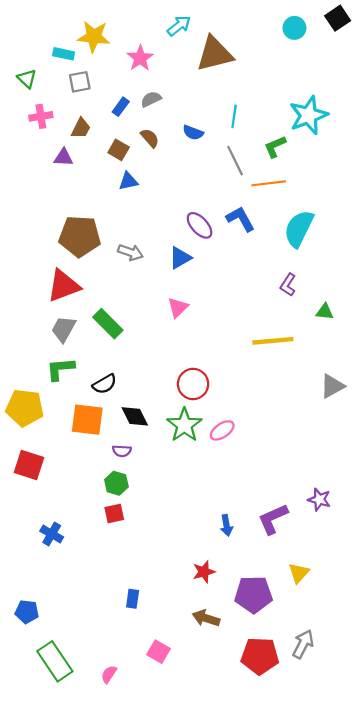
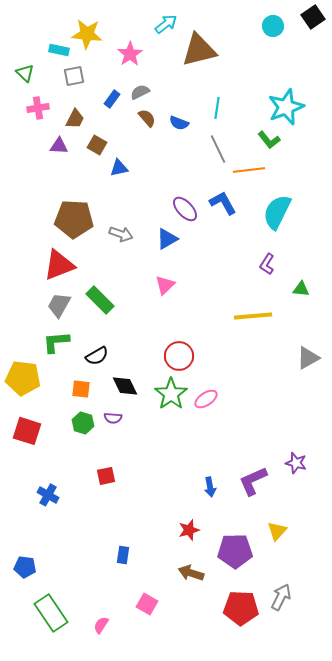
brown semicircle: (150, 138) -> (147, 118), moved
green L-shape: (275, 147) -> (269, 140), moved, turned -105
brown square: (119, 150) -> (97, 145), moved
orange square: (87, 420) -> (81, 389), size x0.6
green hexagon: (116, 483) -> (83, 423), moved

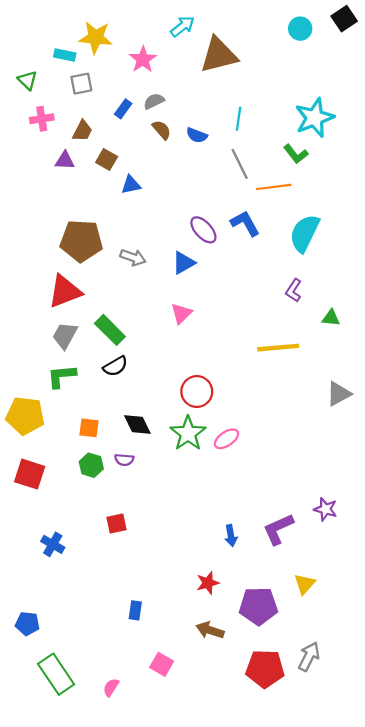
black semicircle: (97, 356) -> (115, 366), moved

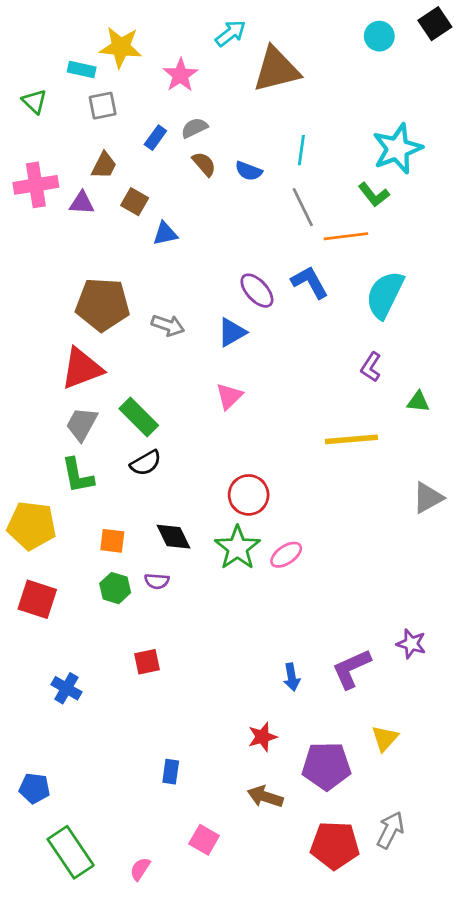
pink cross: (42, 119) -> (36, 185), moved, size x1.4
green L-shape: (62, 376) -> (78, 475), turned -96

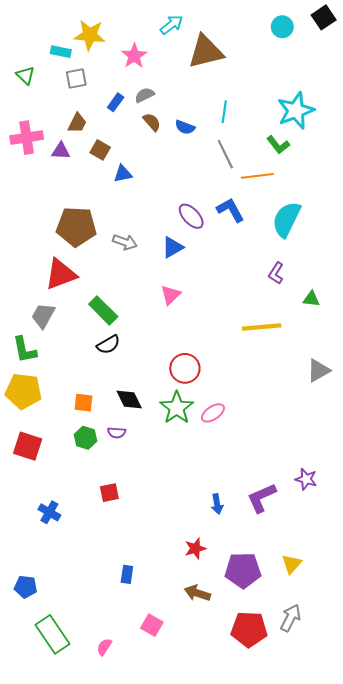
gray trapezoid: (82, 424) -> (43, 316), moved
green L-shape: (78, 475) -> (25, 350), moved
yellow triangle: (385, 738) -> (292, 564), moved

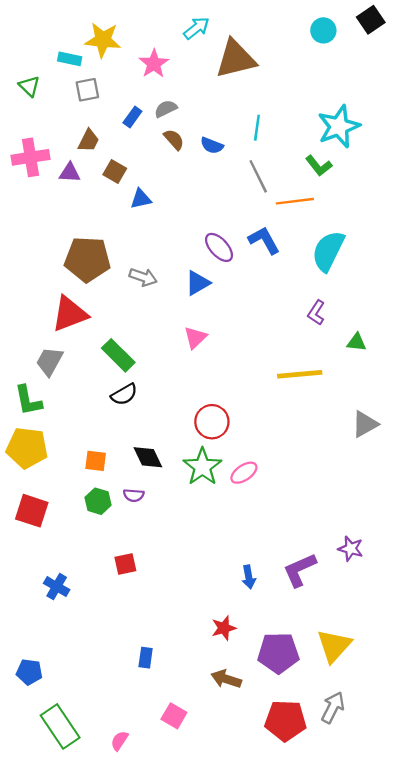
yellow triangle: (292, 564) -> (334, 646), size x1.5

